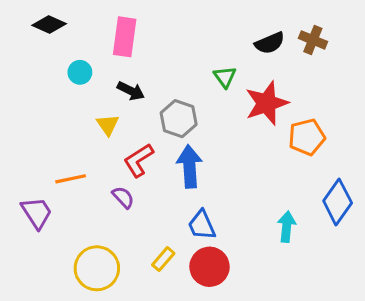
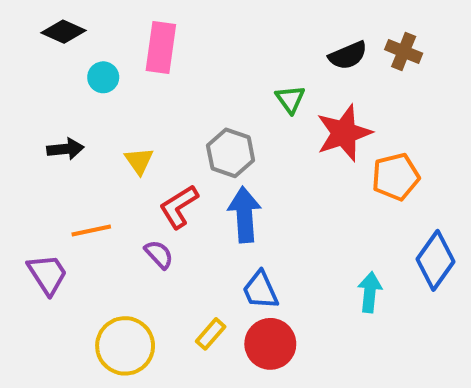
cyan circle: (80, 72) -> (103, 77), moved
black arrow: (131, 91) -> (65, 149), moved, turned -32

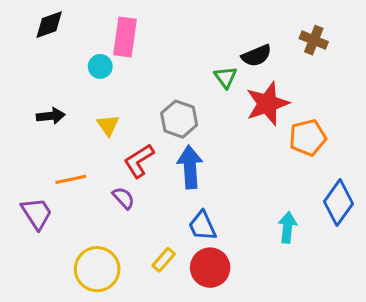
black diamond: (63, 32) -> (49, 25), turned -44
black semicircle: (348, 55) -> (257, 56), moved
cyan circle: (103, 77) -> (100, 66), moved

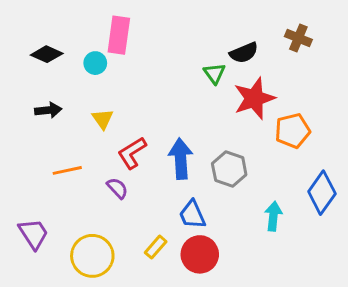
black diamond: (49, 25) -> (47, 54), moved, turned 44
gray hexagon: (179, 119) -> (229, 169), moved
purple trapezoid: (37, 213) -> (33, 234), moved

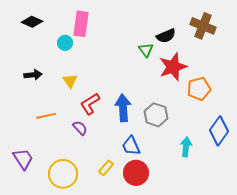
brown cross: (298, 38) -> (203, 26), size x1.4
black diamond: (47, 54) -> (32, 22), moved

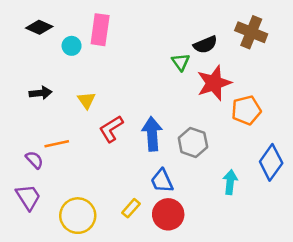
cyan circle: (65, 43) -> (72, 46), moved
purple semicircle: (80, 128) -> (34, 160), moved

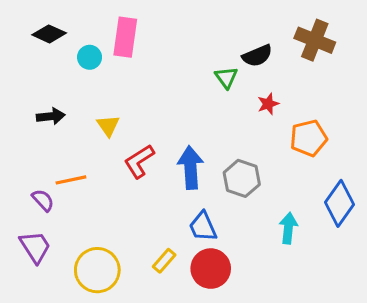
red star: (214, 83) -> (268, 104), size x0.5

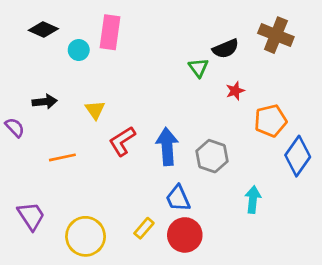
purple semicircle: (43, 200) -> (15, 128), moved
blue diamond: (340, 203) -> (298, 156), moved

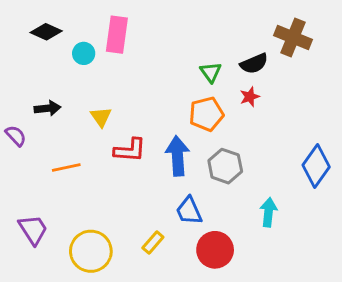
black semicircle: (226, 49) -> (254, 64), moved
orange pentagon: (270, 121) -> (206, 114), moved
red L-shape: (122, 141) -> (130, 150), turned -144
red circle: (185, 235) -> (215, 250), moved

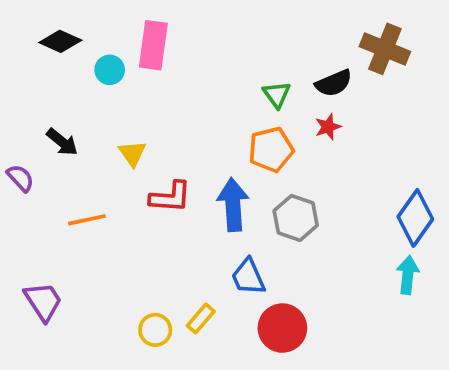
black arrow: (48, 108) -> (62, 142), turned 45
cyan arrow: (268, 212) -> (408, 275), moved
yellow circle: (91, 251) -> (155, 330), moved, size x0.6

